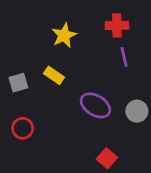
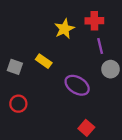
yellow star: (64, 35) -> (64, 29), moved
gray square: (18, 83) -> (15, 67), turned 35
gray circle: (137, 111) -> (111, 69), moved

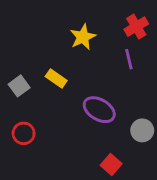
red cross: (94, 21) -> (136, 27), moved, turned -30
gray square: (15, 67) -> (19, 86), turned 35
gray circle: (111, 69) -> (142, 130), moved

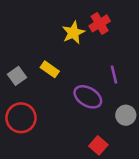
red cross: (136, 27) -> (100, 23), moved
purple line: (129, 59) -> (114, 75), moved
red circle: (24, 133) -> (21, 118), size x1.5

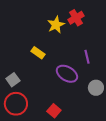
gray square: (17, 76) -> (13, 80), moved
red circle: (21, 118) -> (16, 104), moved
red square: (98, 145) -> (54, 111), moved

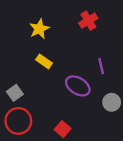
yellow star: (56, 25) -> (39, 29), moved

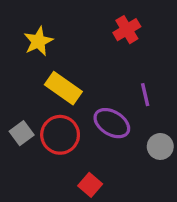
yellow star: (39, 29) -> (38, 41), moved
yellow rectangle: (44, 61) -> (63, 88), size x1.5
red circle: (18, 121) -> (60, 135), moved

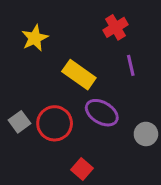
yellow rectangle: (63, 88) -> (79, 75), moved
purple line: (145, 95) -> (131, 65), moved

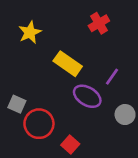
purple line: (131, 65) -> (112, 77), moved, turned 48
gray square: (20, 122) -> (17, 104), turned -30
red circle: (55, 123) -> (39, 124), moved

